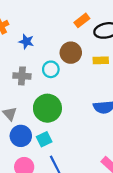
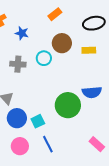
orange rectangle: (82, 20) -> (55, 14), moved
green circle: (47, 108) -> (68, 105), moved

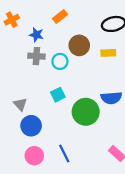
orange rectangle: (55, 14) -> (60, 16), moved
gray cross: (18, 64) -> (36, 56), moved
cyan square: (38, 121) -> (58, 95), moved

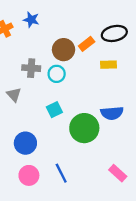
orange rectangle: (60, 16) -> (87, 44), moved
blue star: (36, 35) -> (31, 20), moved
brown circle: (79, 45) -> (64, 50), moved
gray triangle: (20, 104) -> (14, 95), moved

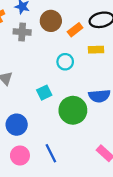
brown circle: (64, 50) -> (51, 21), moved
gray cross: (31, 68) -> (22, 32), moved
cyan circle: (57, 74) -> (65, 62), moved

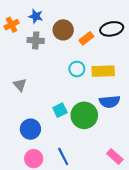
yellow rectangle: (96, 50) -> (103, 71), moved, size x1.5
cyan square: (44, 93) -> (60, 110), moved

